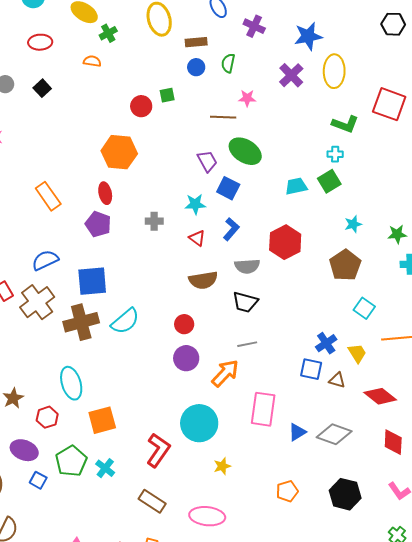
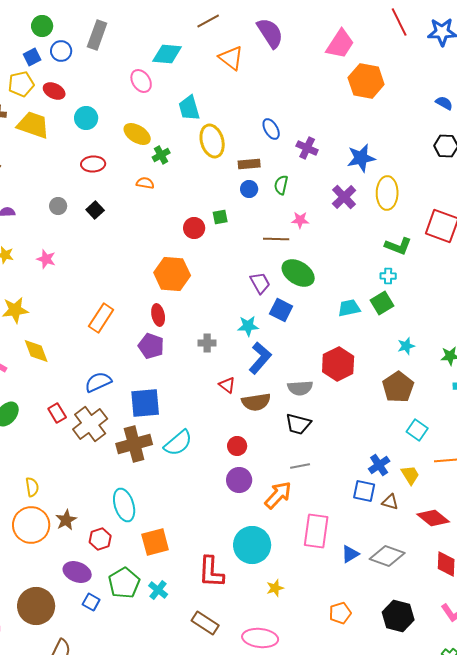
orange rectangle: (48, 196) -> (101, 318), turned 68
blue L-shape: (231, 229) -> (260, 358), moved, size x1.4
red triangle: (197, 238) -> (227, 385), moved
red L-shape: (158, 450) -> (211, 572), turned 148

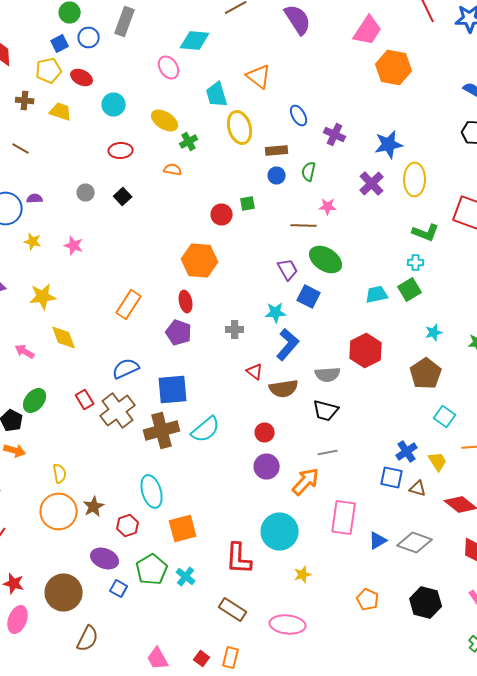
orange triangle: (231, 58) -> (259, 76), moved
yellow trapezoid: (33, 125) -> (61, 112), size x0.7
orange pentagon: (340, 613) -> (368, 600), turned -30

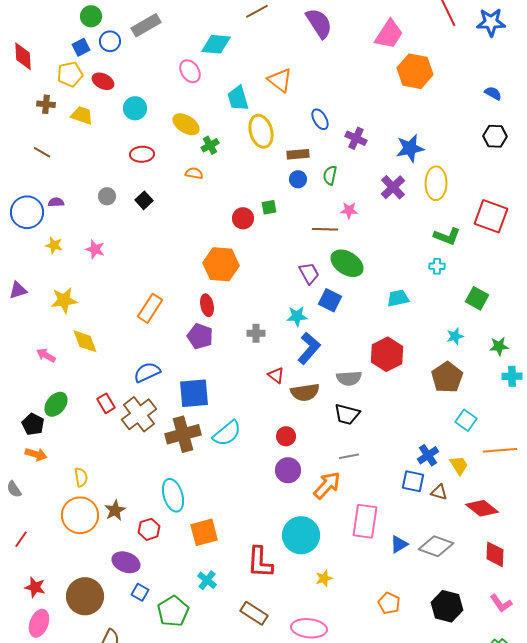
gray rectangle: (125, 22) -> (146, 25), turned 40
green square: (410, 290) -> (477, 298), moved, turned -30
green pentagon: (152, 570) -> (173, 611), moved

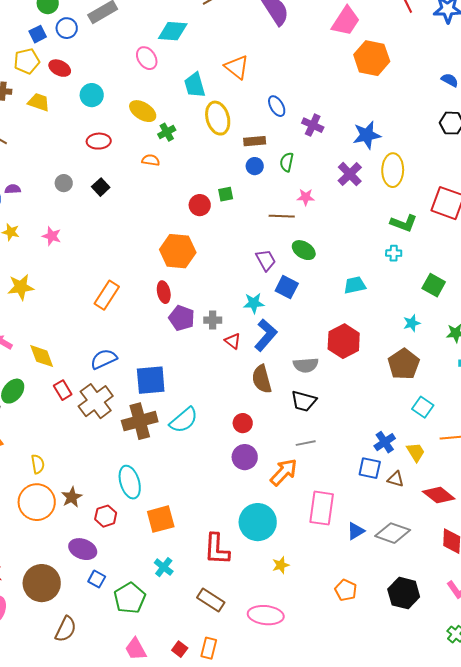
green ellipse: (347, 263) -> (304, 250), size x0.7
purple pentagon: (200, 336) -> (182, 318), moved
yellow diamond: (85, 341) -> (42, 356), moved
red triangle: (276, 375) -> (233, 341), moved
brown semicircle: (305, 392) -> (262, 379), turned 84

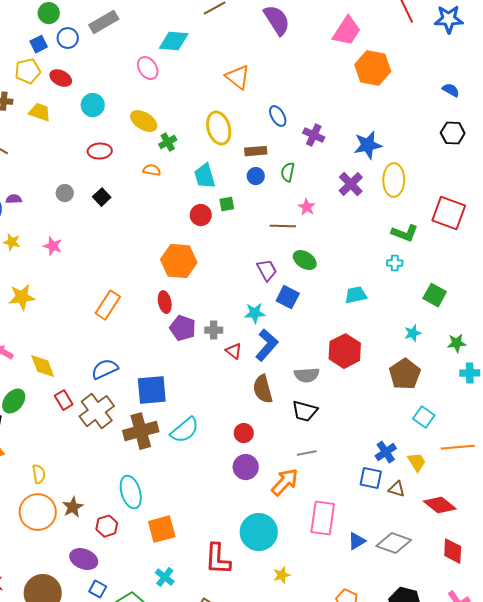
cyan trapezoid: (195, 85) -> (205, 176), moved
pink star: (306, 197) -> (307, 207), turned 30

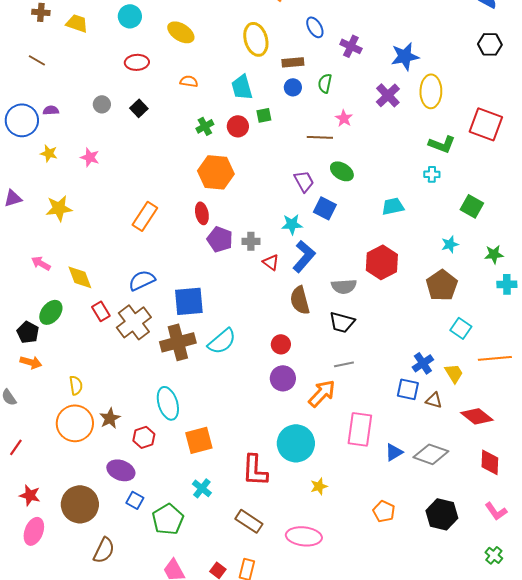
green cross: (168, 142) -> (205, 126), moved

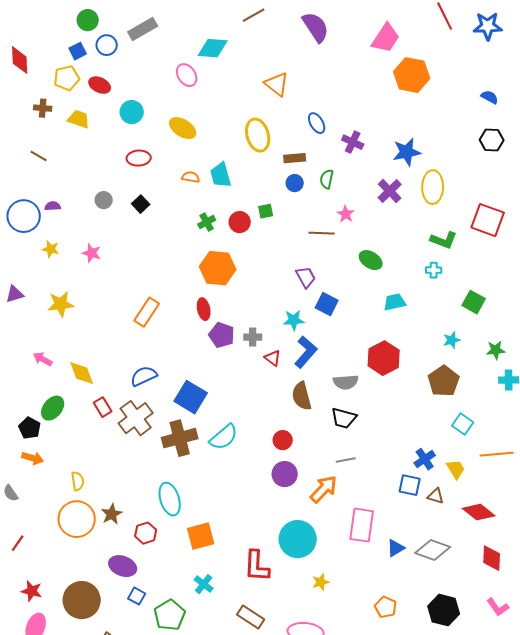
cyan trapezoid: (242, 87) -> (221, 175), moved
green ellipse: (342, 171) -> (371, 260), moved
blue square: (189, 301) -> (191, 397), turned 36

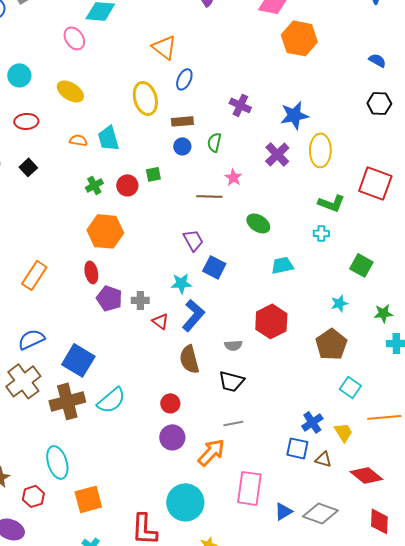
blue ellipse: (317, 123) -> (184, 79), moved, turned 55
gray semicircle: (346, 382) -> (233, 345), size x0.7

